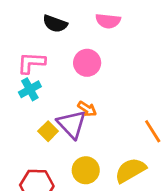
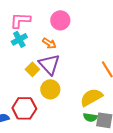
orange arrow: (87, 109) -> (49, 43), moved
yellow circle: (86, 170) -> (50, 89), moved

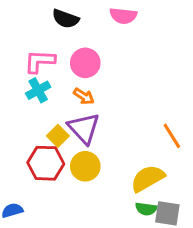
pink circle: (60, 20) -> (85, 63), moved
red hexagon: (24, 108) -> (46, 163), moved

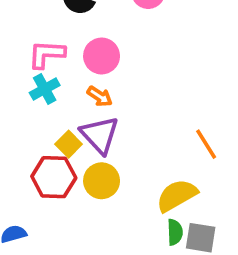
green semicircle: (146, 209) -> (175, 232), turned -100

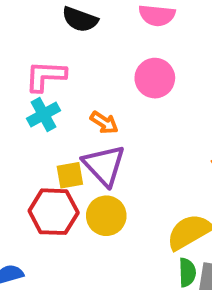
pink circle: (102, 56) -> (155, 78), moved
yellow square: (69, 144) -> (70, 175), turned 35

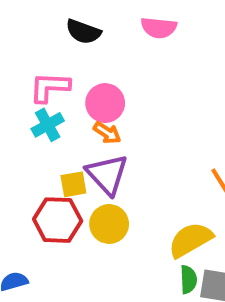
pink circle: (155, 78) -> (105, 103), moved

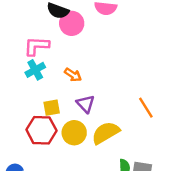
pink circle: (105, 103) -> (72, 23), moved
purple triangle: (107, 174) -> (85, 104), moved, size x0.7
yellow semicircle: (190, 240) -> (106, 133), moved

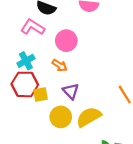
pink circle: (72, 23) -> (66, 41), moved
pink L-shape: (36, 46) -> (33, 27), moved, turned 30
red hexagon: (41, 130) -> (25, 84), moved

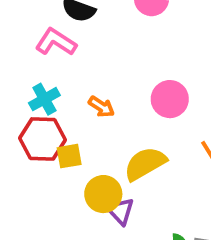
pink circle: (66, 41) -> (170, 99), moved
purple triangle: (71, 91) -> (120, 211), moved
yellow semicircle: (89, 117) -> (145, 164), moved

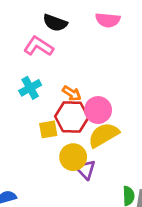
pink circle: (170, 99) -> (98, 110), moved
red hexagon: (42, 139) -> (72, 117), moved

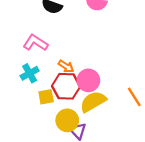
pink L-shape: (38, 46) -> (35, 43), moved
cyan cross: (30, 88) -> (30, 73), moved

